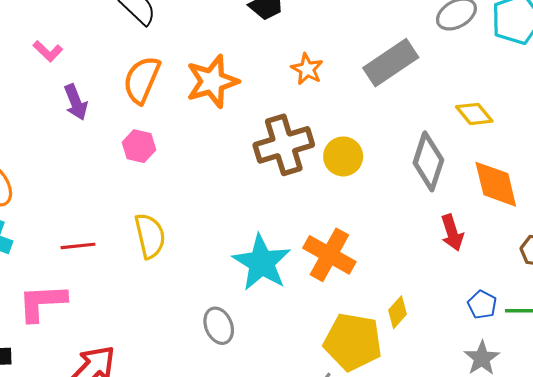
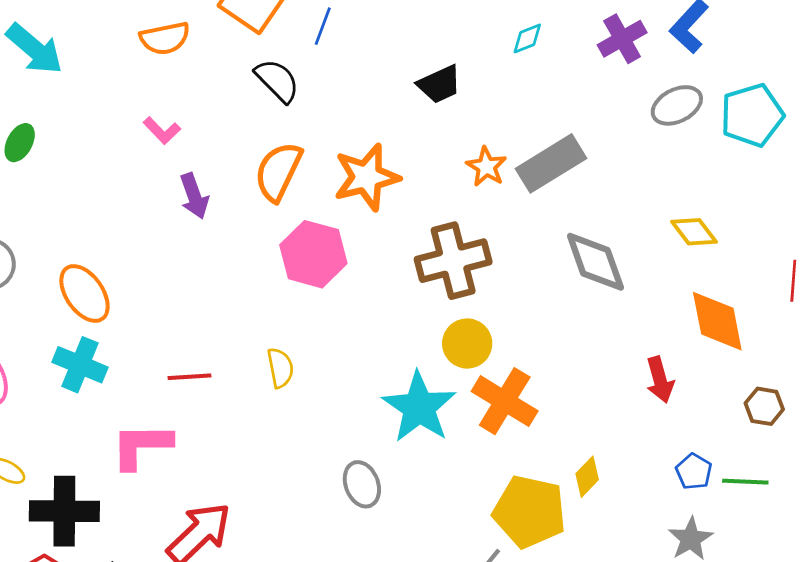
gray rectangle: (391, 63) -> (551, 163), moved
pink hexagon: (139, 146) -> (313, 254), moved, size x1.6
yellow circle: (343, 156) -> (467, 343), moved
gray diamond: (428, 161) -> (595, 262), moved, turned -40
yellow semicircle: (150, 236) -> (280, 368), size x0.7

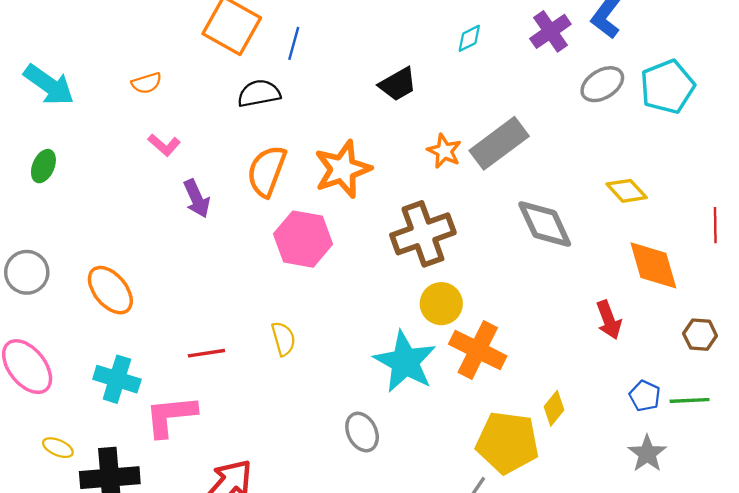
orange semicircle: (165, 38) -> (147, 83), moved, size x0.7
black semicircle: (277, 81) -> (259, 93), turned -51
cyan cross: (80, 365) -> (117, 379), moved

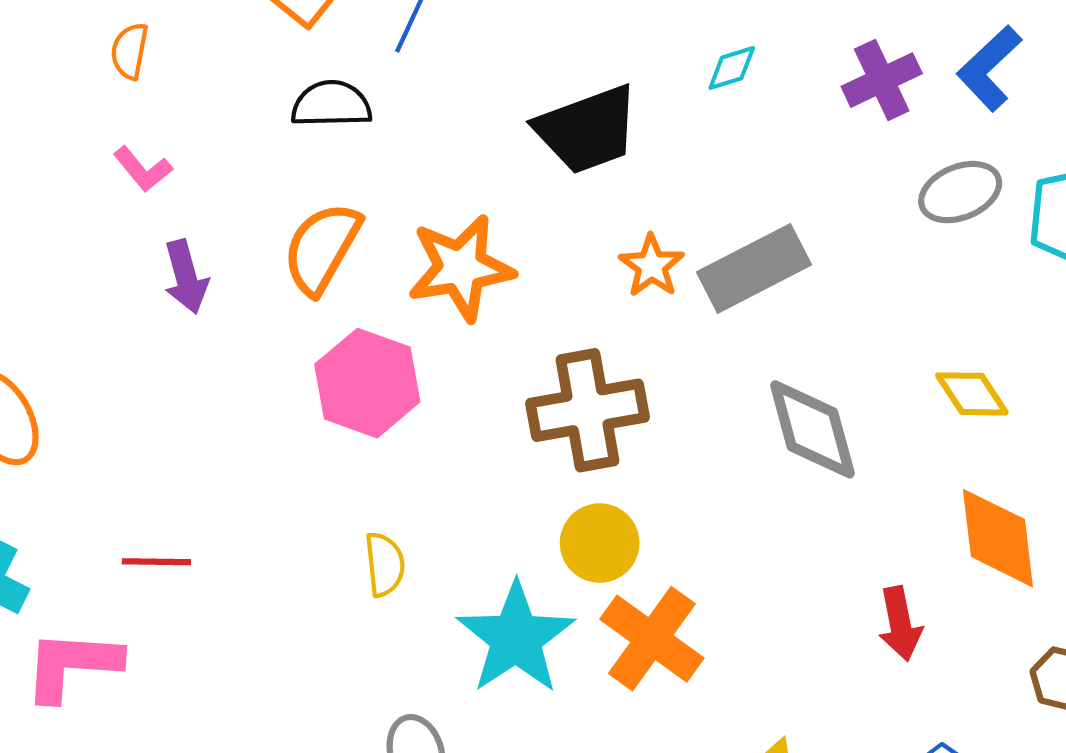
orange semicircle: (147, 83) -> (130, 51), turned 108
black trapezoid: (398, 84) -> (587, 130), size x1.5
yellow semicircle: (283, 339) -> (385, 564), moved

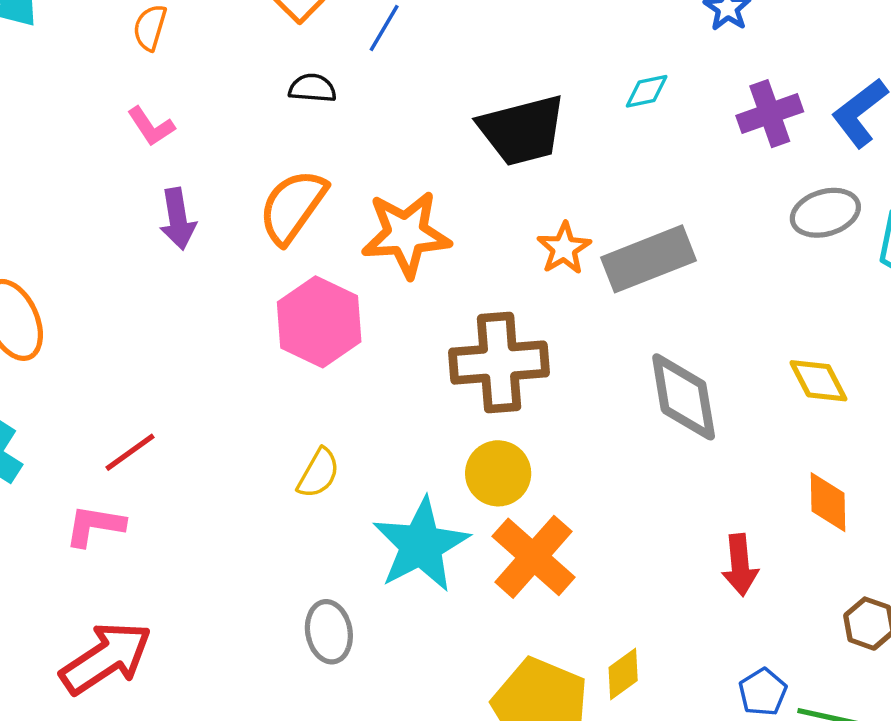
black semicircle: (331, 104) -> (312, 88), size x0.7
orange diamond: (998, 538) -> (828, 502), size x0.7
red line: (156, 562) -> (130, 452), turned -42
yellow semicircle: (385, 564) -> (318, 473), turned 30
pink L-shape: (72, 665) -> (95, 526), moved, size x0.7

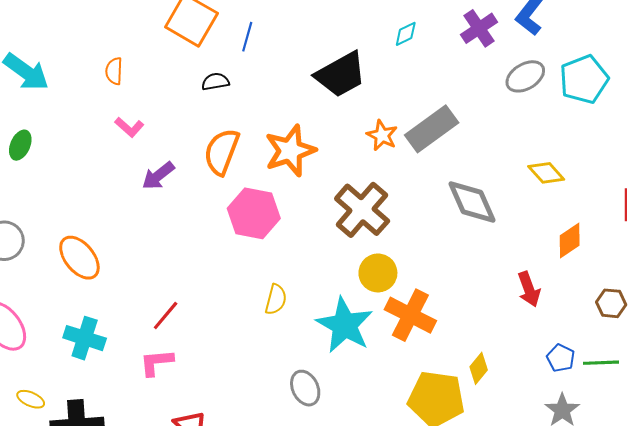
purple arrow: (178, 219) -> (158, 176), turned 76
brown cross: (499, 363) -> (362, 210), turned -30
orange diamond: (828, 502) -> (570, 240), turned 72

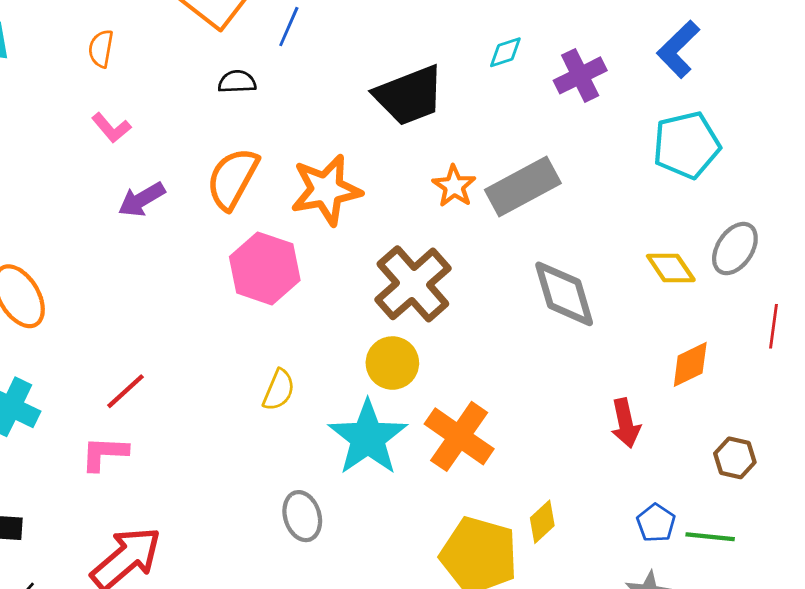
purple cross: (479, 28) -> (580, 75), moved
gray ellipse: (525, 76) -> (735, 249), moved, turned -33
cyan pentagon: (584, 79) -> (686, 145), moved
yellow circle: (378, 273) -> (392, 363), moved

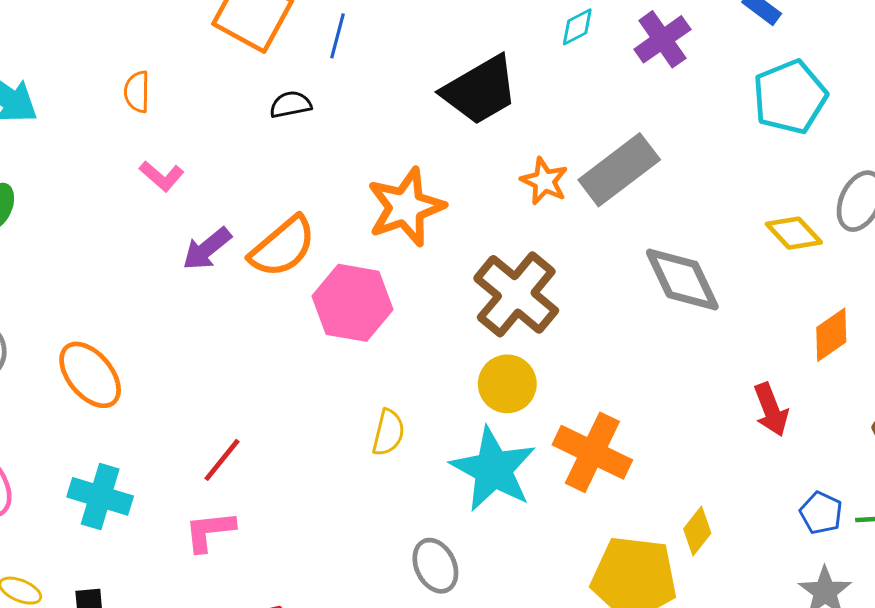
orange semicircle: (232, 178) -> (283, 247), moved, turned -150

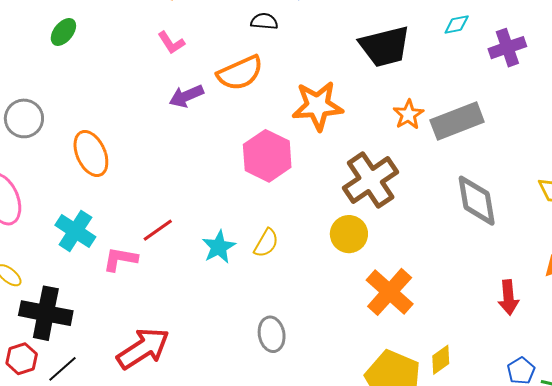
orange semicircle: (283, 247) -> (240, 73), moved
cyan star: (493, 469) -> (219, 247), moved, size x0.6
pink L-shape: (210, 531) -> (120, 259), moved

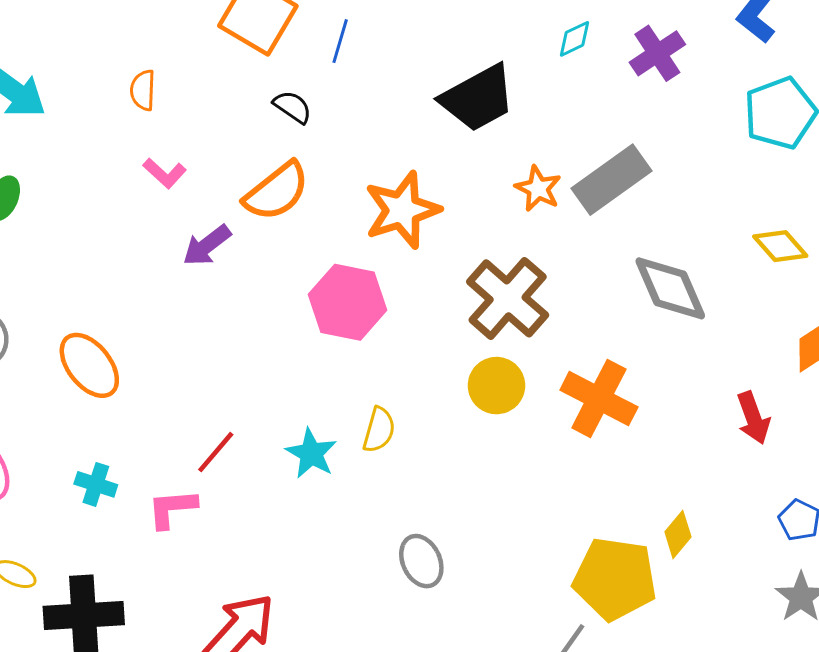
black semicircle: (264, 21) -> (292, 107), turned 44
cyan cross: (75, 231) -> (96, 484), size x0.7
orange cross: (390, 292) -> (599, 399), moved

